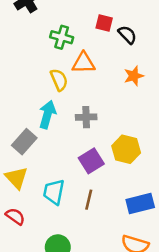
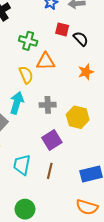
yellow hexagon: (126, 149) -> (78, 117), moved

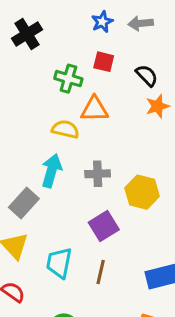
red square: (62, 29) -> (104, 62), moved
orange star: (86, 72) -> (157, 106), moved
yellow semicircle: (26, 75) -> (65, 129), turned -54

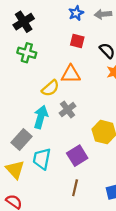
green cross: (68, 79) -> (27, 53), moved
yellow semicircle: (65, 129) -> (50, 88), turned 126
gray cross: (98, 174) -> (68, 110), moved, turned -35
cyan trapezoid: (59, 263) -> (42, 159), moved

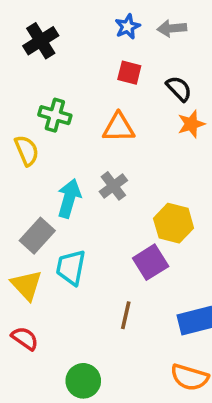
green cross: (27, 53) -> (55, 115), moved
yellow semicircle: (50, 88) -> (27, 151), moved, turned -72
purple square: (77, 156) -> (151, 262), moved

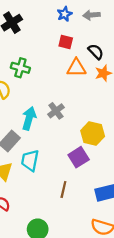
orange triangle: (119, 128) -> (76, 68), moved

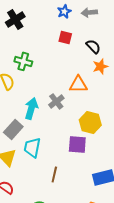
orange triangle: (76, 68) -> (78, 84), moved
purple square: (79, 157) -> (77, 144), turned 36
brown line: (63, 189) -> (54, 174), moved

